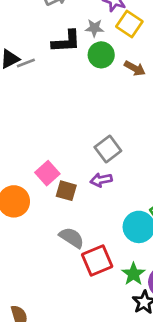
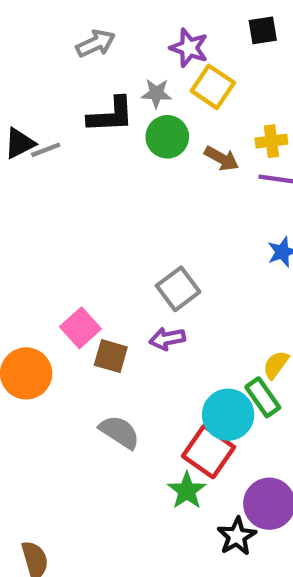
red square: (97, 261) -> (209, 452), moved, turned -32
green star: (133, 274) -> (187, 491), moved

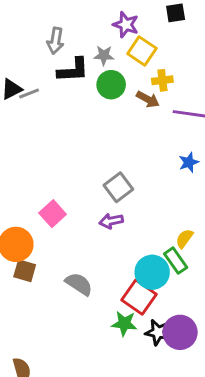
gray arrow: (96, 43) -> (55, 41), moved, turned 125
yellow cross: (271, 141) -> (162, 80), moved
brown square: (111, 356) -> (25, 271), moved
green star: (187, 491) -> (124, 324), turned -30
black star: (237, 536) -> (158, 332), moved, turned -30

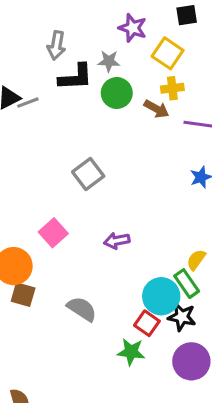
yellow square: (142, 51) -> (168, 53), moved
gray square: (118, 187) -> (88, 174), moved
red square: (139, 297) -> (147, 323), size x0.7
black star: (158, 332) -> (182, 317), moved

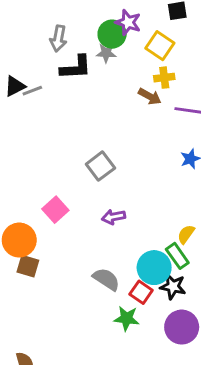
green circle: (117, 93) -> (112, 34), moved
gray square: (88, 174) -> (100, 166), moved
gray semicircle: (82, 309) -> (106, 279), moved

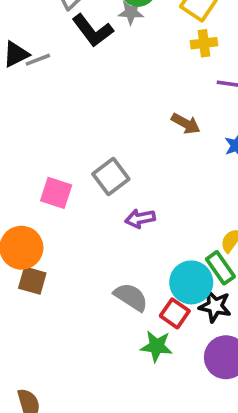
black L-shape: (76, 67) -> (93, 30), turned 56
brown arrow: (150, 96) -> (186, 124), moved
gray square: (100, 166) -> (111, 177), moved
pink square: (55, 210) -> (56, 193), moved, turned -30

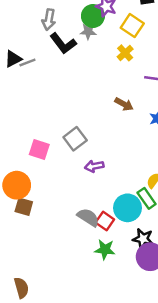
yellow cross: (204, 43) -> (125, 53), moved, turned -35
black star: (215, 306) -> (143, 239), moved
red square: (175, 313) -> (105, 221), moved

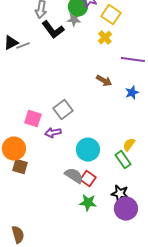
purple arrow: (94, 166) -> (53, 133), moved
cyan circle: (127, 208) -> (88, 150), moved

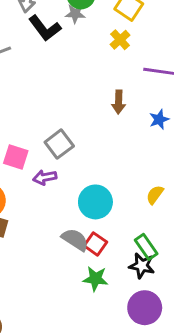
brown arrow: (104, 81) -> (119, 102), turned 63
green rectangle: (123, 160) -> (146, 247), moved
purple circle: (126, 209) -> (145, 308), moved

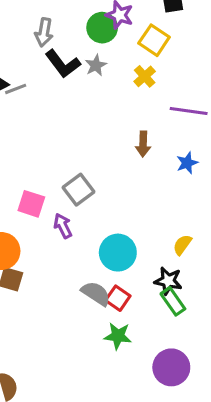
gray star: (75, 14) -> (96, 65), moved, turned -30
purple arrow: (45, 177) -> (63, 226), turned 75
black star: (142, 266) -> (168, 281), moved

